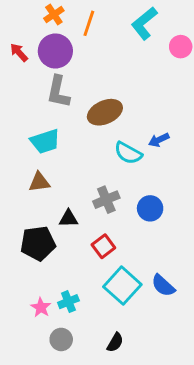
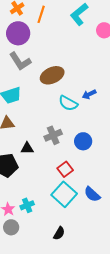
gray L-shape: (58, 92) -> (20, 61), turned -45
red square: (103, 246) -> (65, 169), moved
gray circle: (61, 339) -> (11, 227), moved

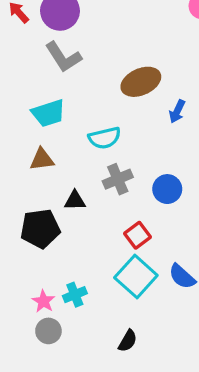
brown ellipse: (52, 75) -> (141, 82), moved
blue arrow: (89, 94) -> (177, 111), turned -40
cyan semicircle: (68, 103) -> (105, 138), moved, turned -42

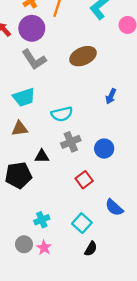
brown ellipse: (141, 82) -> (83, 56), moved
cyan square: (136, 276) -> (82, 223), moved, size x0.7
pink star: (43, 301) -> (44, 248), moved
black semicircle: (128, 341) -> (91, 249), moved

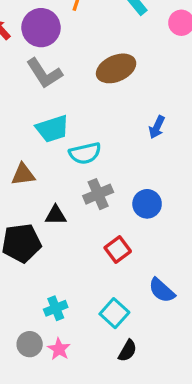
cyan trapezoid: (24, 97) -> (52, 129), moved

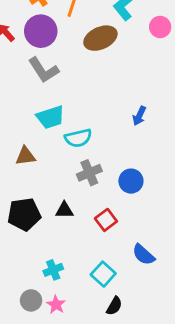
brown ellipse: (116, 68) -> (100, 38), moved
black triangle: (56, 215) -> (64, 210), moved

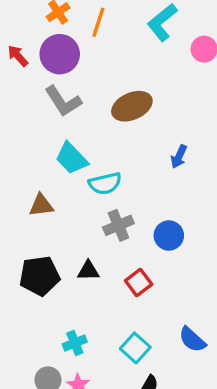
brown ellipse: (100, 38) -> (132, 106), moved
cyan trapezoid: (50, 117) -> (71, 158), turned 64
blue semicircle: (143, 255) -> (192, 340), moved

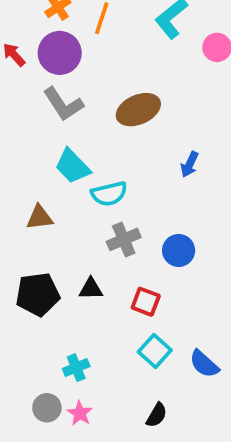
red square: (139, 282) -> (146, 302), turned -32
cyan square: (135, 348) -> (155, 351), moved

